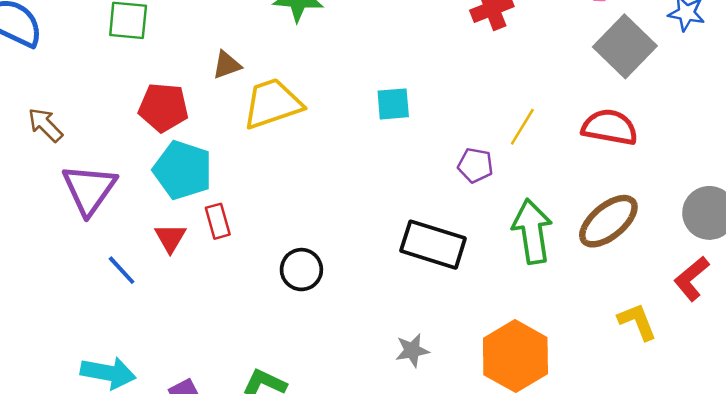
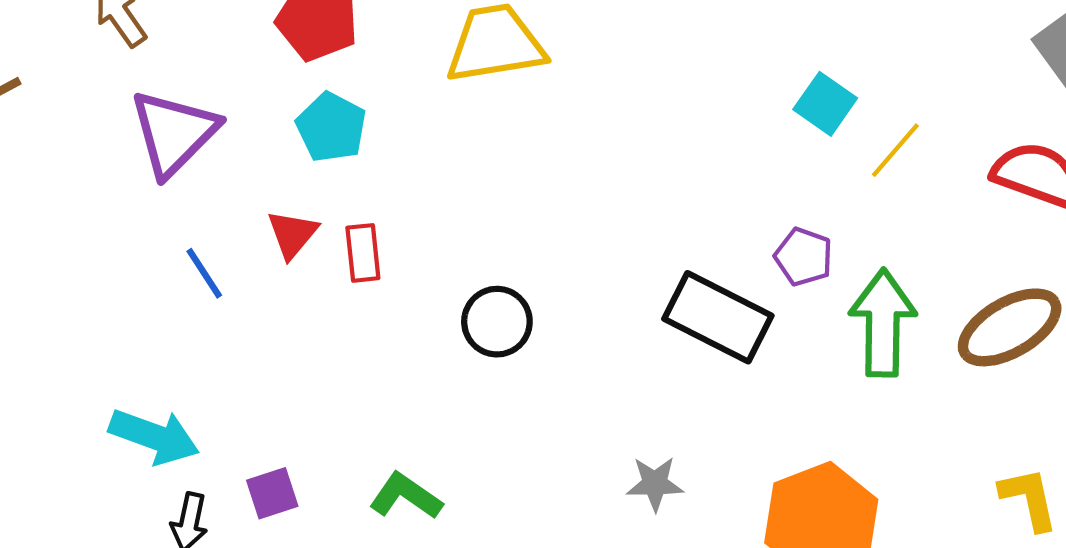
cyan square: (393, 104) -> (825, 104), moved, turned 30
purple pentagon: (475, 165) -> (804, 257), moved
cyan pentagon: (183, 170) -> (331, 127), size x0.7
red rectangle: (218, 221) -> (363, 253), moved

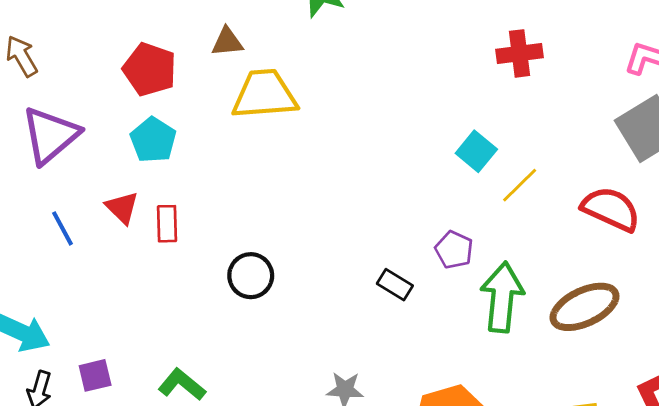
red triangle: (292, 234) -> (122, 208), turned -30
black rectangle: (718, 317) -> (395, 285), size x0.5

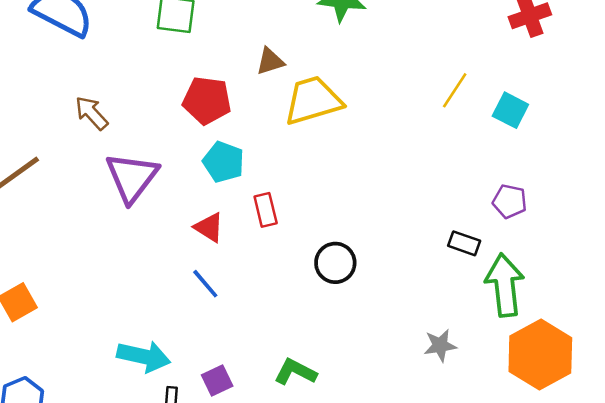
yellow line: (520, 185) -> (455, 90), moved
red rectangle: (167, 224) -> (266, 210), moved
blue line: (63, 228) -> (205, 284), moved
green arrow: (502, 297) -> (505, 285), moved

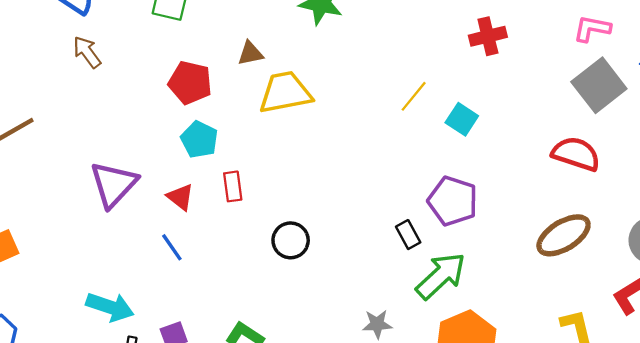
brown arrow: (92, 113) -> (87, 52), moved
purple triangle: (132, 177) -> (113, 184), moved
purple pentagon: (510, 201) -> (453, 201), size x1.6
black rectangle: (464, 243) -> (408, 235), turned 36
green arrow: (505, 285) -> (441, 276), turned 48

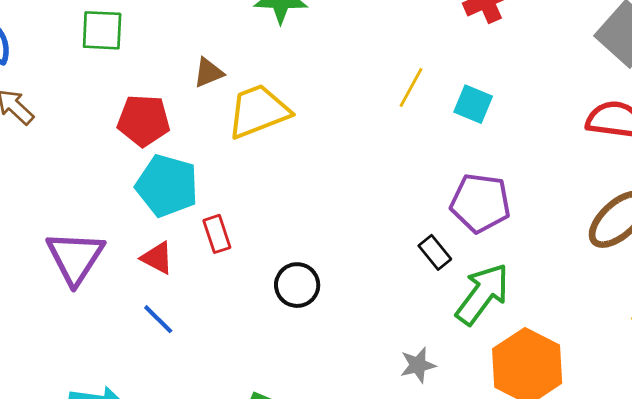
cyan pentagon: (199, 140) -> (167, 186), size x1.4

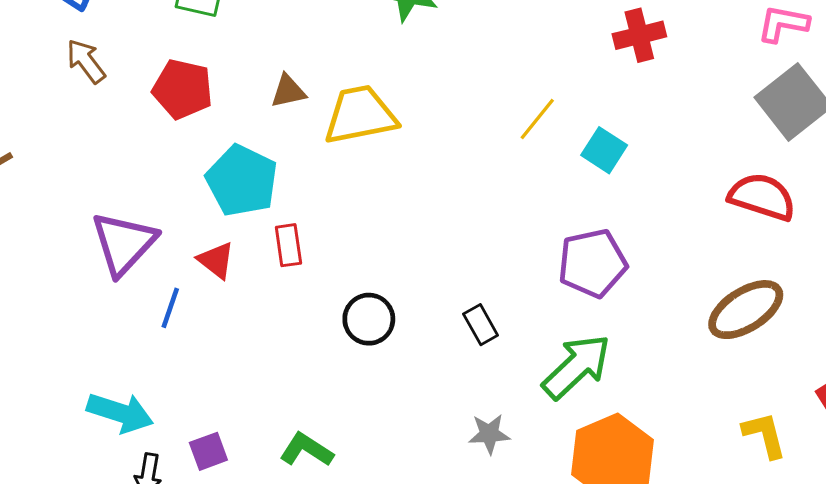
brown triangle: (208, 73) -> (288, 91), moved
red pentagon: (144, 120) -> (183, 89), moved
purple pentagon: (480, 203) -> (592, 263), turned -30
black rectangle: (435, 252) -> (481, 325), moved
blue line: (158, 319) -> (170, 308), moved, turned 54

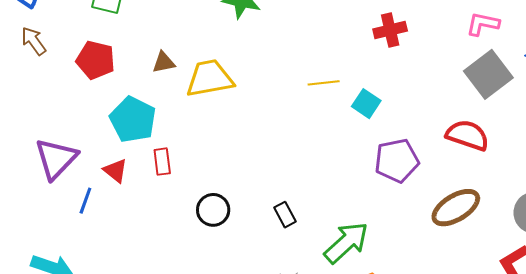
yellow line: (537, 119) -> (324, 83), turned 44
purple pentagon: (592, 263) -> (397, 161), moved

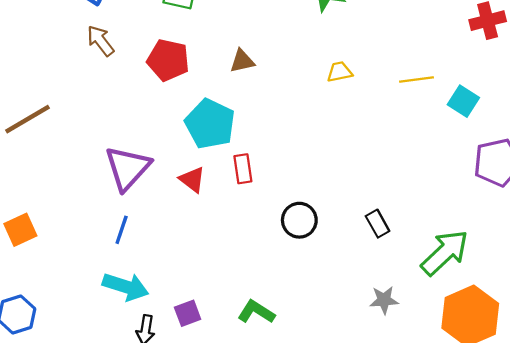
yellow trapezoid: (210, 78) -> (340, 72), moved, size x0.5
blue line: (85, 201) -> (122, 230), moved

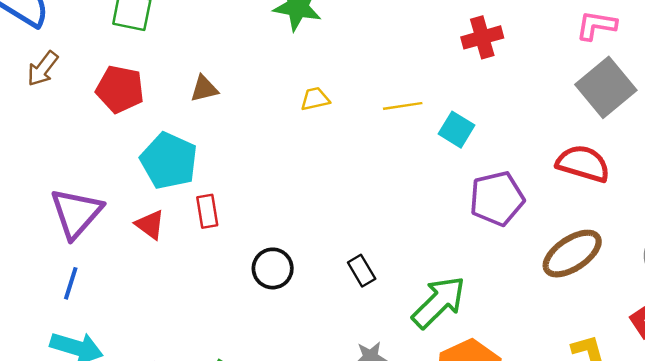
brown arrow: (100, 41) -> (43, 69), turned -104

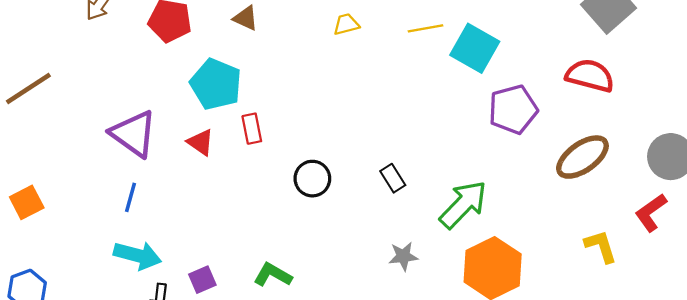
brown triangle: (204, 89) -> (246, 18), turned 40
cyan square: (457, 130) -> (475, 48), size x1.5
purple triangle: (76, 213) -> (134, 134), turned -34

